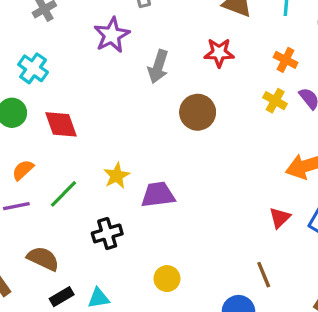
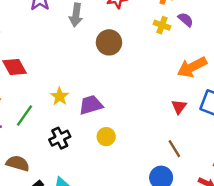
yellow circle: (167, 279) -> (106, 137), moved

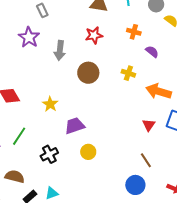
yellow cross: (162, 25) -> (128, 73), moved
orange arrow: (192, 67) -> (159, 91), turned 45
yellow star: (60, 96) -> (50, 104), moved

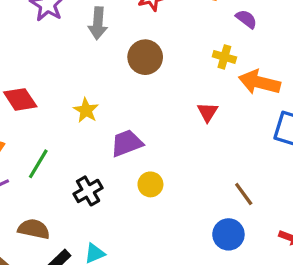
yellow cross: (128, 73) -> (224, 57), moved
red triangle: (149, 125) -> (208, 112), moved

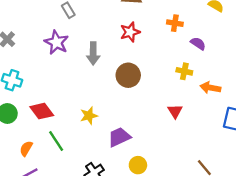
orange arrow: (259, 82) -> (210, 88), size x0.7
yellow star: (86, 110) -> (89, 116), turned 30
green line: (38, 164) -> (56, 141), moved, turned -60

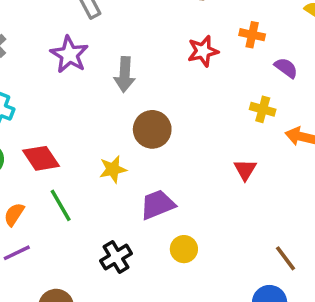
red star: (130, 32) -> (203, 51), moved
brown circle: (128, 75) -> (152, 129), moved

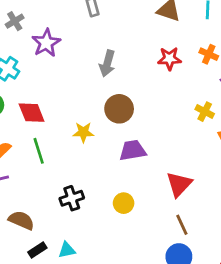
purple star: (69, 54) -> (46, 43), moved
red triangle: (245, 170) -> (179, 184), moved, size x1.5
purple trapezoid: (158, 205) -> (133, 150), moved
brown line: (286, 258) -> (182, 225), moved

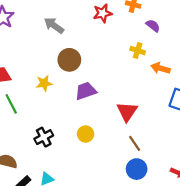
gray arrow: (107, 63) -> (54, 25), turned 120

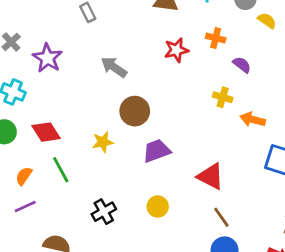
red triangle: (127, 112) -> (211, 176), turned -35

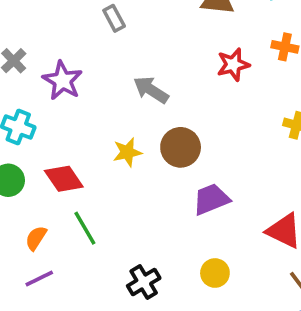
yellow star: (103, 142) -> (127, 152), moved

